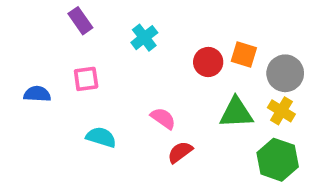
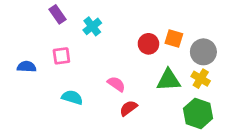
cyan cross: (144, 38) -> (92, 26), moved

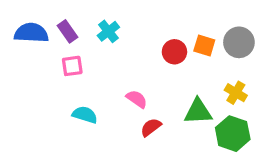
purple rectangle: (57, 14) -> (68, 31), moved
gray circle: (203, 52) -> (239, 42), moved
blue semicircle: (27, 67) -> (31, 33), moved, size x1.5
green triangle: (169, 80) -> (198, 112), moved

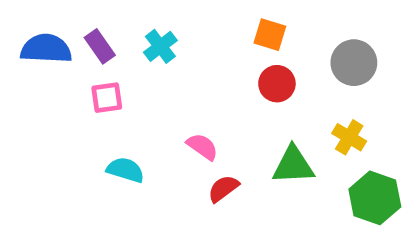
orange square: (204, 45) -> (270, 35), moved
red circle: (174, 52) -> (277, 84), moved
green hexagon: (233, 134) -> (375, 198), moved

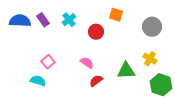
red circle: (277, 84) -> (96, 32), moved
pink square: (107, 98) -> (48, 62), moved, turned -32
cyan semicircle: (125, 170) -> (38, 81), moved

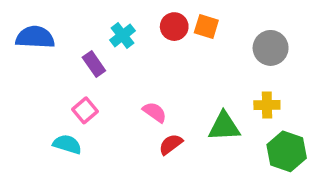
purple rectangle: (43, 20) -> (94, 64), moved
red circle: (96, 32) -> (174, 27), moved
yellow cross: (150, 59) -> (267, 105), turned -32

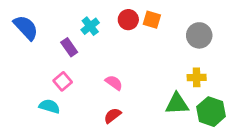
blue semicircle: (35, 37) -> (26, 28), turned 44
green triangle: (224, 126) -> (177, 104), moved
red semicircle: (171, 144) -> (113, 116), moved

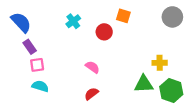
red circle: (128, 20) -> (104, 32), moved
gray circle: (199, 35) -> (172, 17), moved
purple rectangle: (69, 47) -> (30, 47), moved
pink square: (63, 81) -> (37, 65), moved, turned 32

